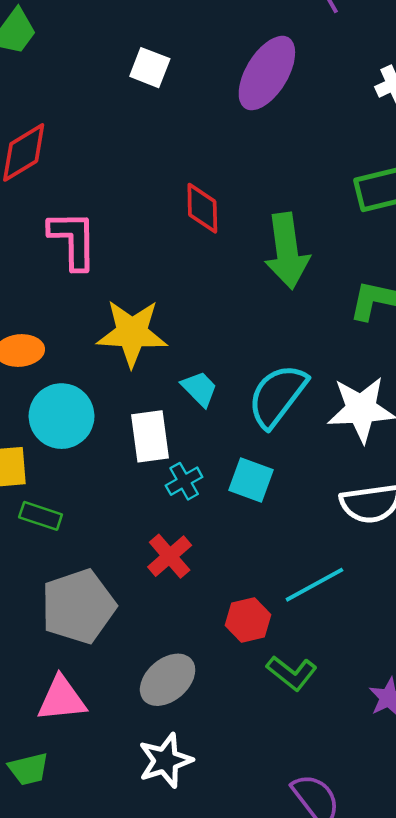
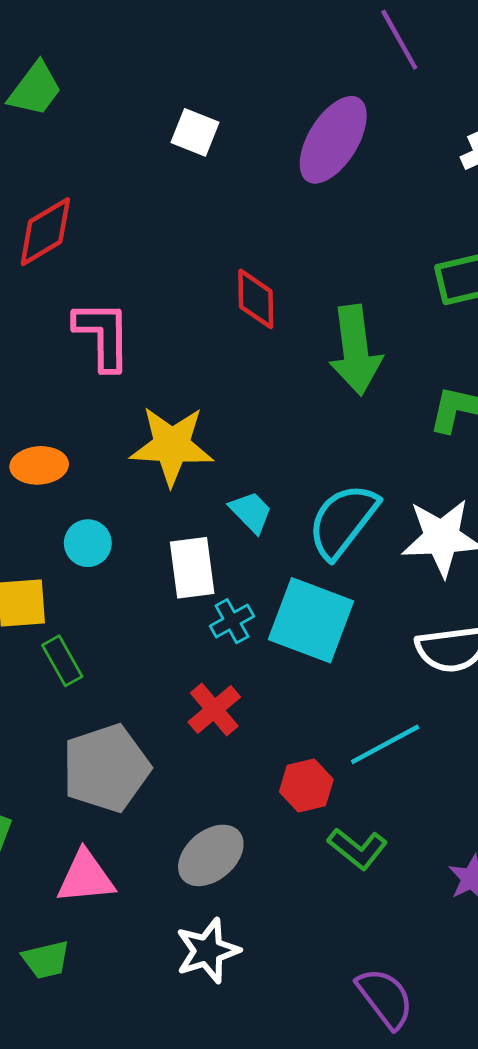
cyan circle: (62, 416) -> (88, 543), size x0.6
cyan square: (251, 480) -> (311, 620), size x1.6
green rectangle: (41, 516) -> (62, 661), turned 42

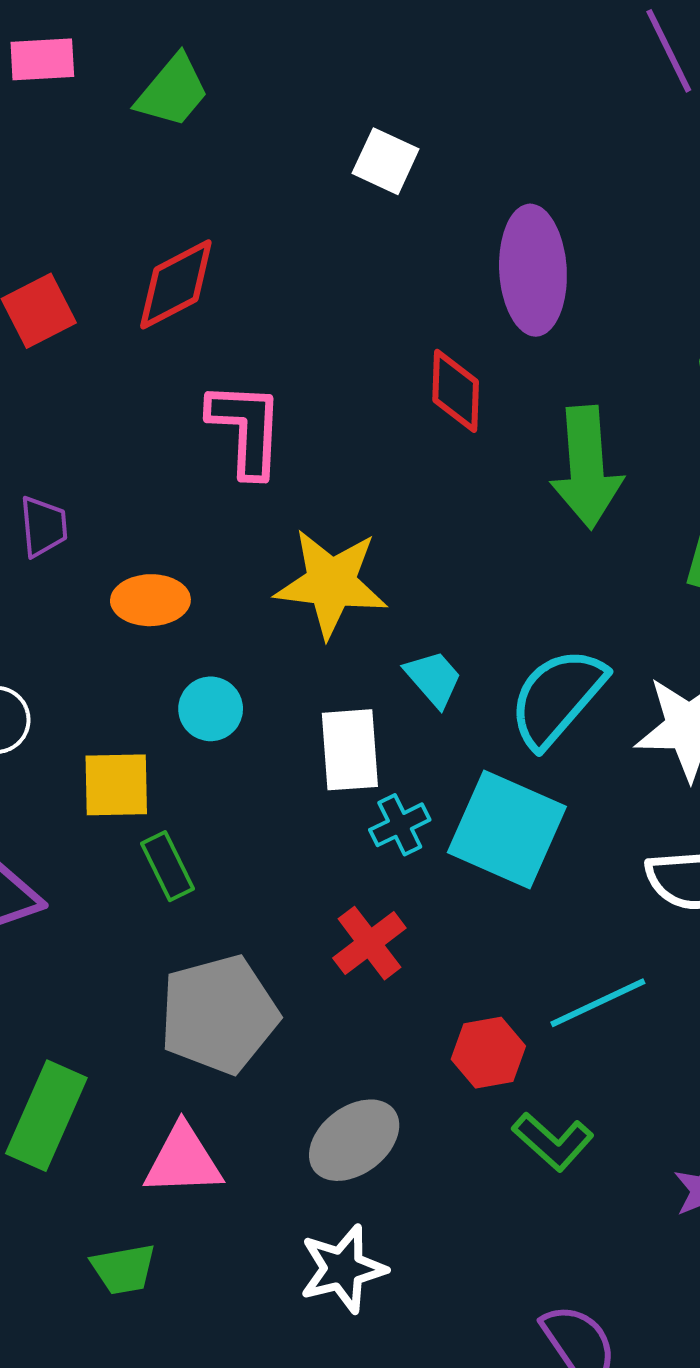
purple ellipse: (333, 140) -> (533, 270), moved, turned -38

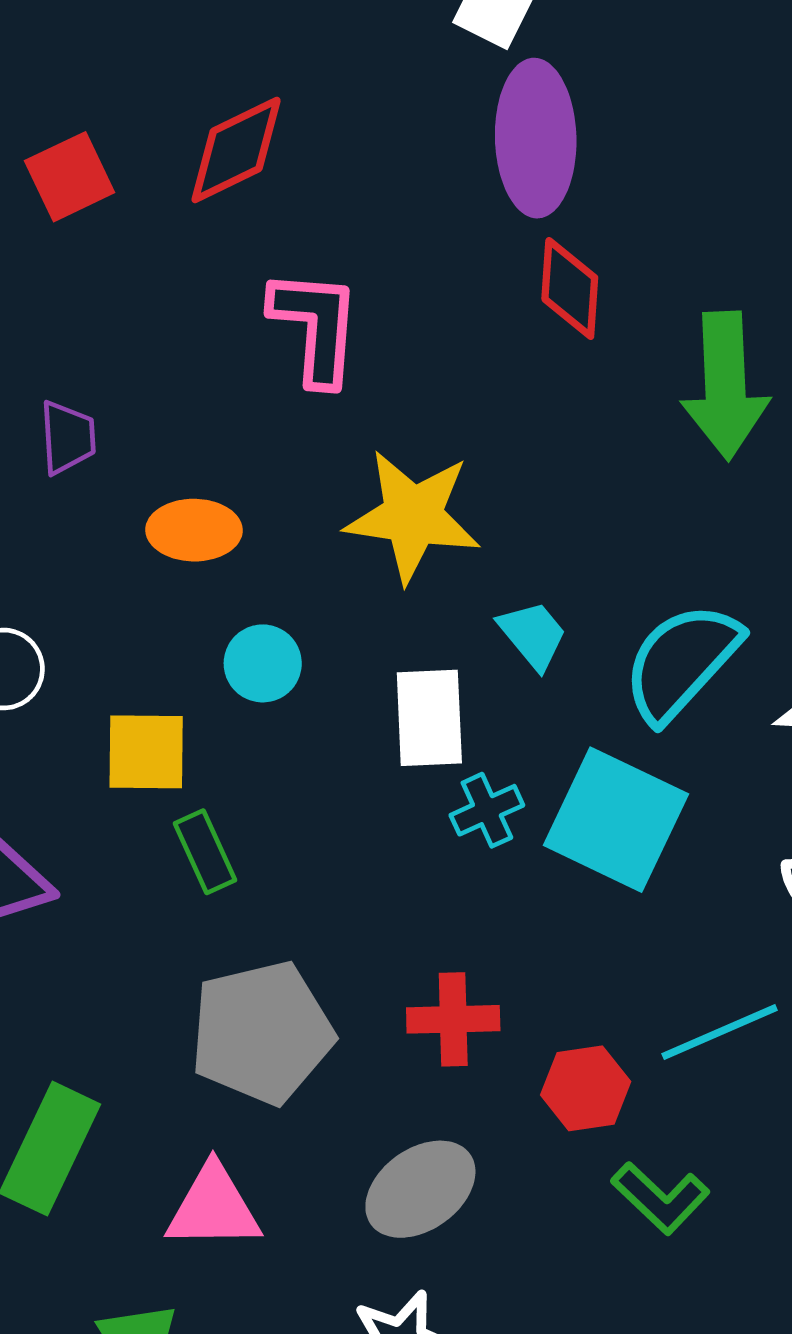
purple ellipse: (533, 270) -> (536, 138), moved
red cross: (369, 943) -> (453, 1019), moved, turned 34

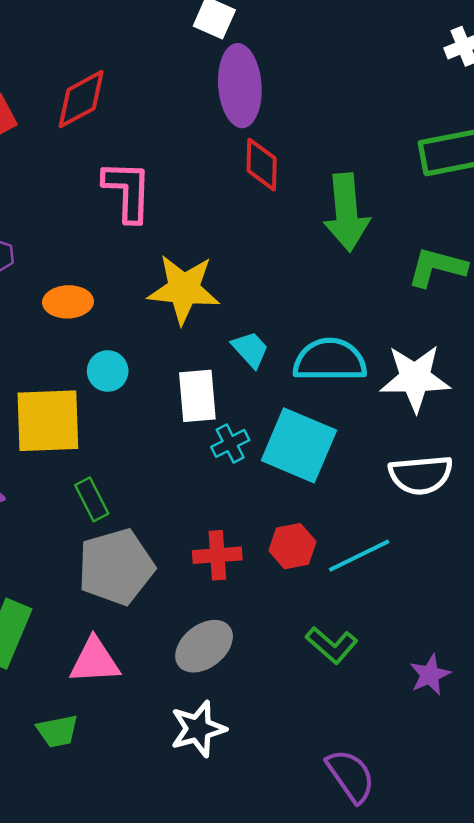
cyan semicircle: (681, 662) -> (330, 360), turned 50
yellow square: (146, 752) -> (48, 421), size x1.5
green rectangle: (205, 852) -> (92, 499), moved
red hexagon: (586, 1088) -> (292, 546), moved

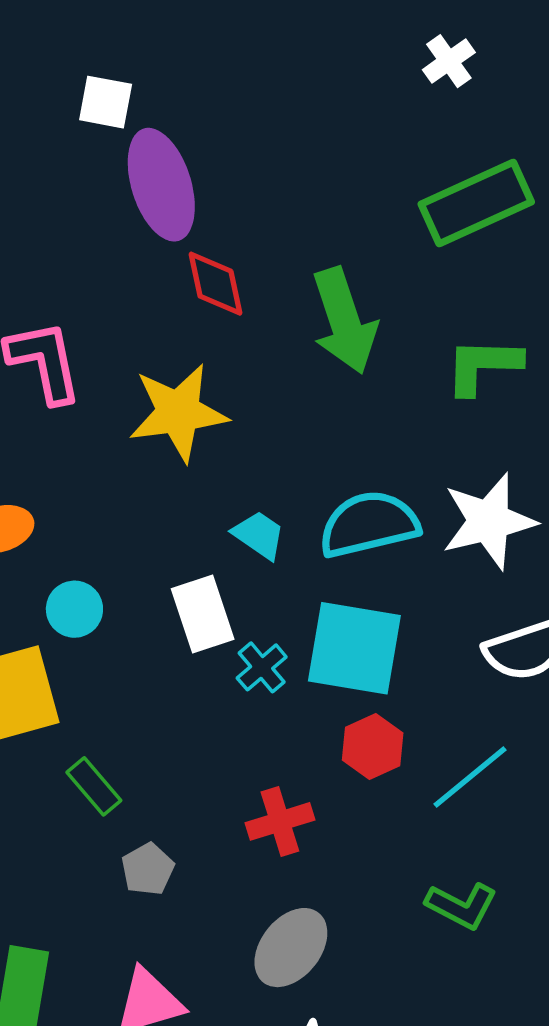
yellow star: (184, 289) -> (178, 412), moved
red hexagon: (292, 546) -> (373, 747), moved
gray pentagon: (116, 567) -> (148, 869), size x0.5

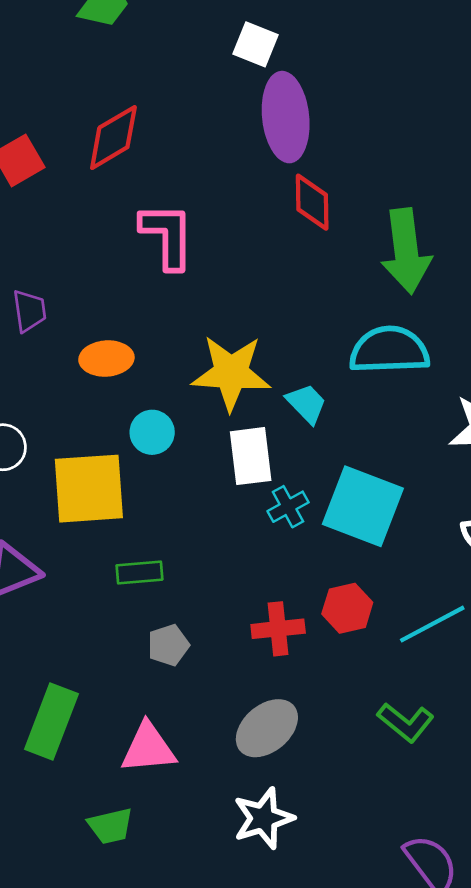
yellow star: (178, 412) -> (231, 373), moved
cyan semicircle: (369, 524) -> (389, 350), moved
red hexagon: (373, 747) -> (347, 608), moved
green rectangle: (94, 786) -> (139, 573), turned -66

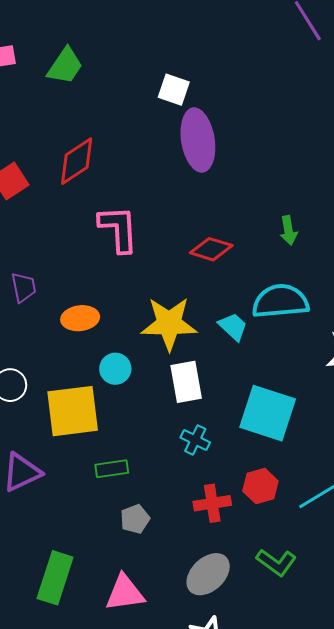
red diamond: (312, 202) -> (211, 249), moved, turned -69
green arrow: (406, 251) -> (289, 230), size x0.5
cyan trapezoid: (307, 404) -> (233, 327), moved
cyan cross: (288, 507) -> (195, 440), moved, turned -32
green L-shape: (406, 722) -> (276, 562), moved

